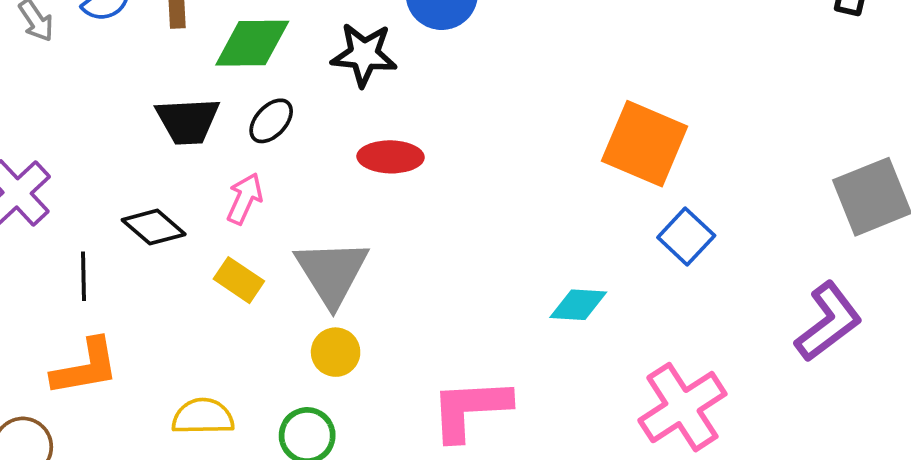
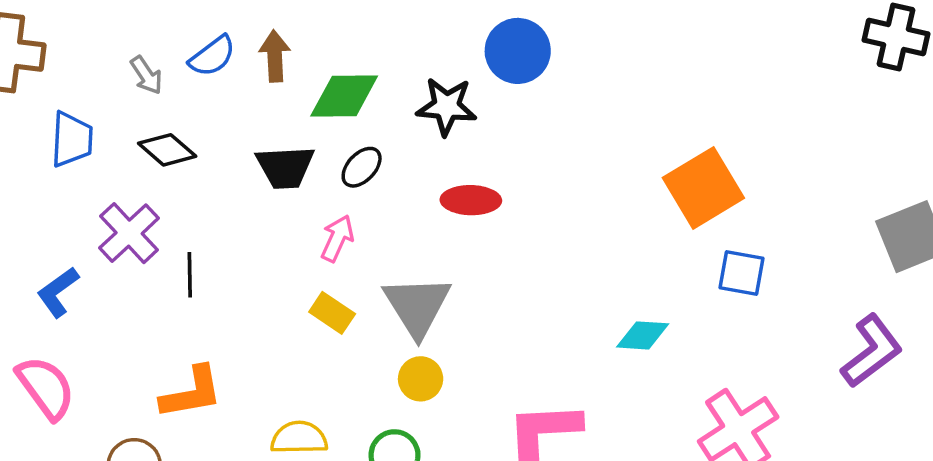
orange square: (645, 144) -> (703, 188), turned 36
black diamond: (154, 227) -> (167, 150), moved
blue square: (686, 237) -> (742, 273), turned -33
black line: (83, 276) -> (190, 275), moved

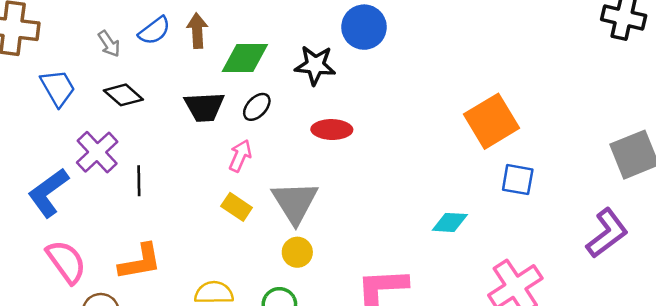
blue trapezoid: (72, 139) -> (58, 88), turned -33
blue L-shape: (58, 292) -> (48, 193), size x1.4
pink semicircle: (46, 388) -> (66, 262), moved

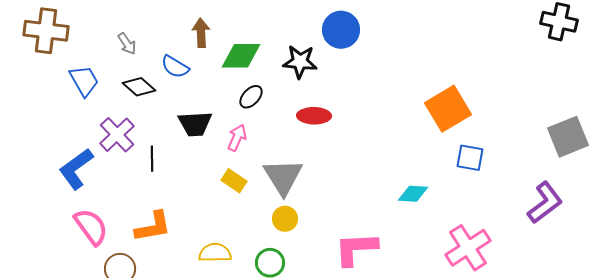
blue semicircle: (154, 31) -> (175, 67), moved, turned 68
black trapezoid: (204, 107) -> (195, 124), moved

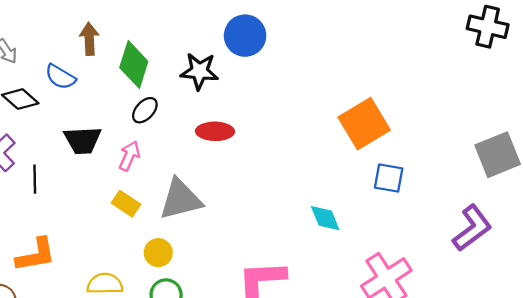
green diamond: (241, 56) -> (134, 65), turned -72
gray triangle: (283, 177) -> (181, 199), turned 48
cyan diamond: (413, 194) -> (325, 218), turned 64
yellow circle: (285, 219) -> (158, 253), moved

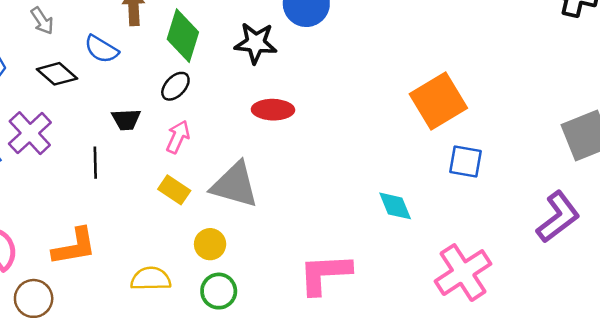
black ellipse: (145, 110) -> (175, 86), moved
black trapezoid: (83, 140) -> (126, 120), size x0.7
black line: (35, 179) -> (95, 163), moved
gray triangle: (181, 199) -> (235, 185), turned 30

